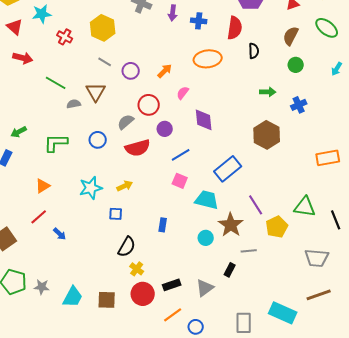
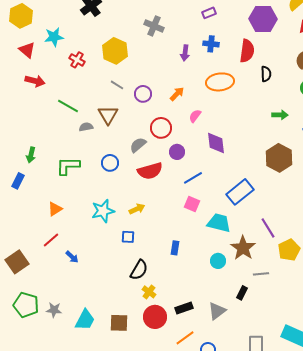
purple arrow: (173, 13) -> (185, 53), moved
green arrow: (19, 132) -> (31, 155), turned -49

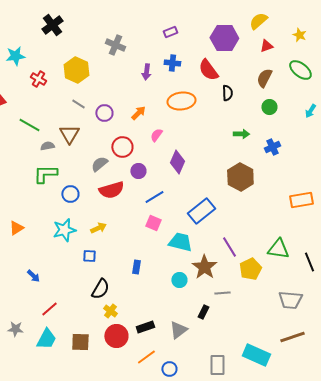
red semicircle: (247, 51) -> (208, 70), turned 135
purple diamond: (216, 143) -> (177, 162), turned 30
blue circle: (110, 163) -> (70, 194), moved
green L-shape: (68, 166) -> (45, 174), moved
red line: (51, 240) -> (49, 309), moved

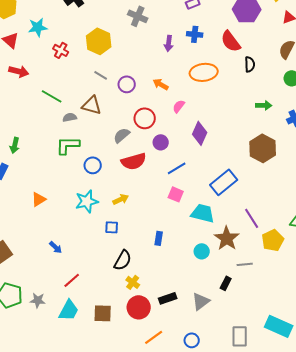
orange arrow: (138, 113) -> (161, 84), turned -105
brown triangle: (69, 134) -> (92, 105), turned -45
orange line: (146, 357) -> (154, 337), moved

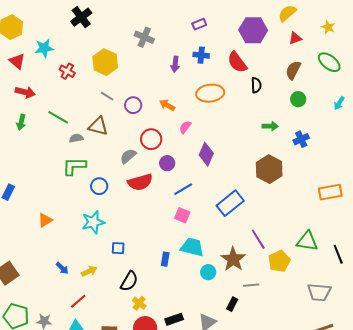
green arrow: (15, 145) -> (21, 122), moved
yellow arrow: (121, 199) -> (89, 271), moved
cyan trapezoid: (203, 213) -> (192, 247), moved

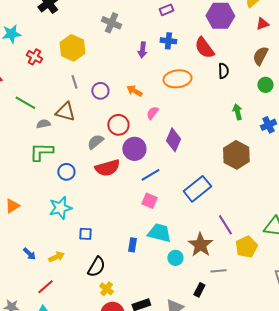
gray line: (107, 96) -> (74, 82), turned 40
green arrow: (270, 126) -> (237, 112), turned -105
purple circle: (167, 163) -> (134, 149), size x1.5

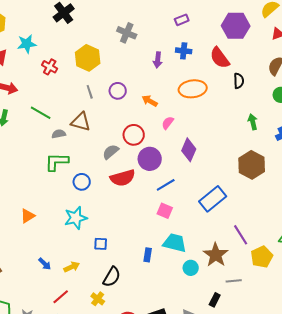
purple circle: (100, 91) -> (118, 91), moved
yellow cross: (106, 289) -> (98, 299), moved

